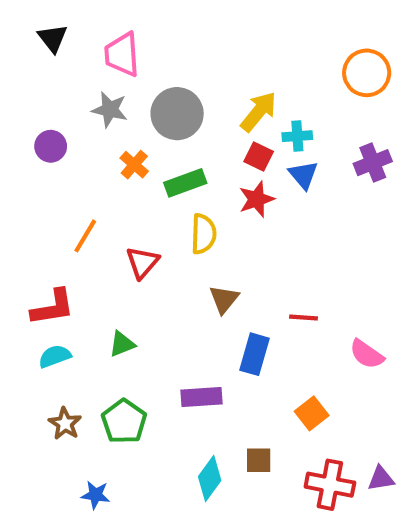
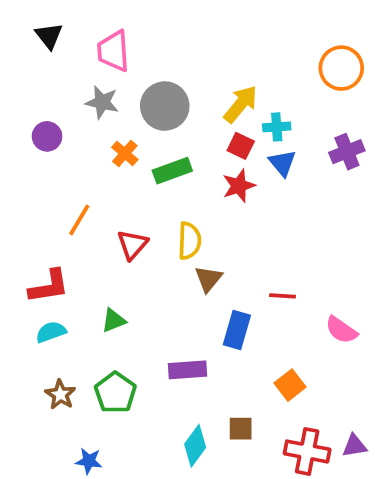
yellow semicircle: (204, 234) -> (189, 241), moved

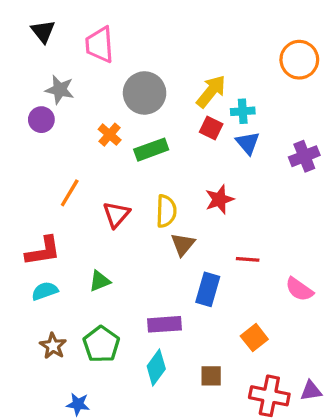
gray star: (102, 102) -> (60, 90), moved
purple cross: (347, 152) -> (304, 156), moved
red star: (239, 186) -> (219, 199), moved
cyan diamond: (195, 446) -> (156, 368), moved

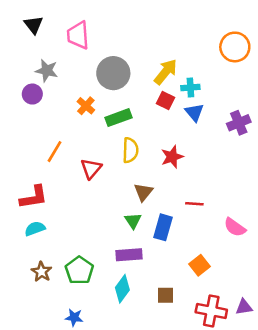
yellow semicircle: (166, 211) -> (130, 150), moved
green triangle: (100, 281) -> (133, 221), moved, turned -42
blue star: (78, 404) -> (74, 317), moved

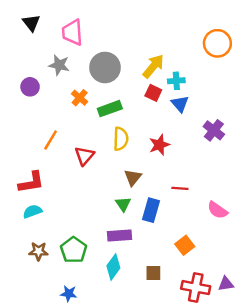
gray star: (47, 70) -> (59, 65), moved
purple cross: (239, 123) -> (214, 130), moved, turned -30
brown star: (41, 272) -> (38, 251), turned -30

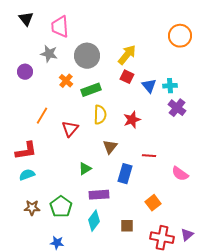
cyan cross: (176, 81) -> (170, 86), moved
green triangle: (123, 204) -> (85, 169), moved, turned 32
purple triangle: (226, 284) -> (187, 235), turned -32

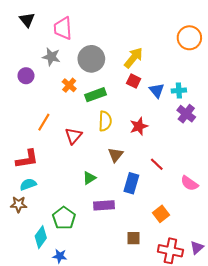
red line: (149, 156) -> (157, 164), turned 40
brown star: (32, 208) -> (19, 204), moved
cyan diamond: (94, 221) -> (41, 237), moved

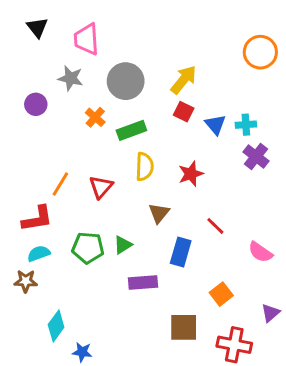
orange line: (44, 122) -> (60, 184), moved
green pentagon: (64, 218) -> (88, 248), moved, turned -30
brown square: (134, 238) -> (184, 327), size x1.5
purple triangle: (197, 248) -> (270, 313), moved

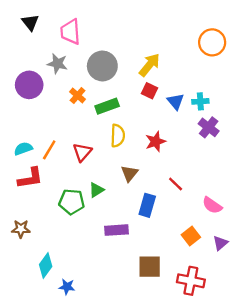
purple circle: (36, 104) -> (29, 85), size x1.5
green triangle: (123, 245) -> (96, 190), moved
cyan semicircle: (39, 254) -> (23, 149), moved
orange square: (221, 294) -> (191, 236), moved
purple triangle: (270, 313) -> (220, 243), moved

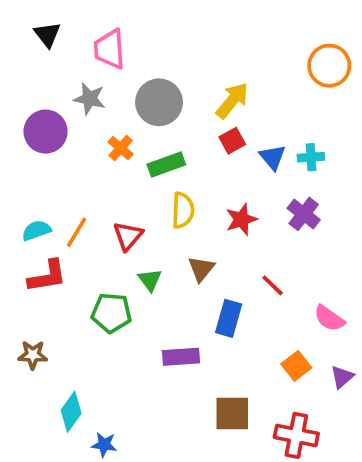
red square: (150, 91) -> (232, 141), turned 35
purple cross: (209, 127) -> (304, 214), moved
green triangle: (96, 190) -> (150, 280), moved, turned -35

